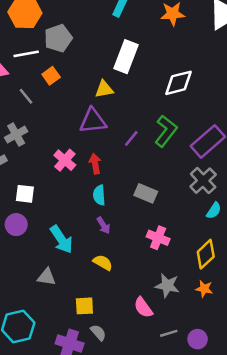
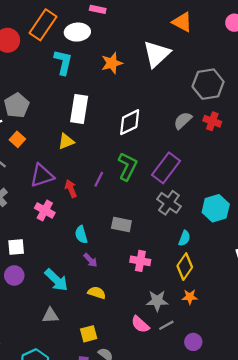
purple triangle: (93, 121) -> (42, 175), moved
red arrow: (95, 164) -> (71, 189), moved
cyan semicircle: (214, 211) -> (184, 238), moved
gray line: (169, 333) -> (166, 325), moved

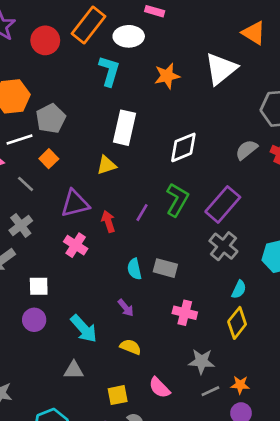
cyan semicircle: (81, 235) -> (134, 269), moved
orange star: (190, 297) -> (240, 385), moved
pink semicircle: (140, 324) -> (159, 388), moved

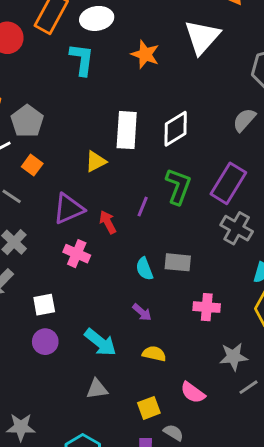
orange star: (167, 76) -> (145, 54), turned -30
white rectangle: (125, 128) -> (127, 130), moved

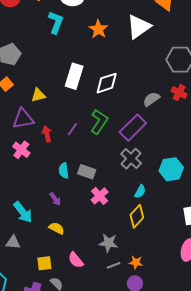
gray semicircle: (244, 120) -> (151, 99), moved
yellow triangle: (96, 161) -> (38, 95), moved
pink cross: (207, 307) -> (100, 196), moved, turned 30

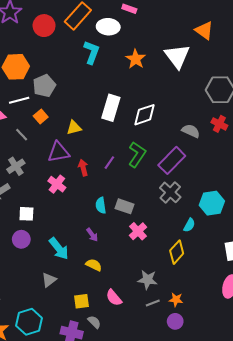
white triangle: (139, 27) -> (177, 56), turned -32
gray semicircle: (151, 99) -> (191, 131), turned 60
cyan semicircle: (140, 191) -> (189, 225), moved
gray triangle: (13, 242) -> (49, 280), turned -42

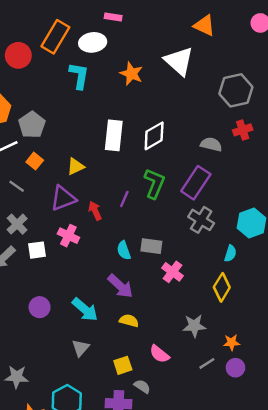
red cross: (219, 124) -> (243, 130), turned -35
white square: (26, 214) -> (37, 250), moved
purple arrow: (92, 235) -> (120, 286), size x1.6
gray line: (153, 303) -> (207, 363), moved

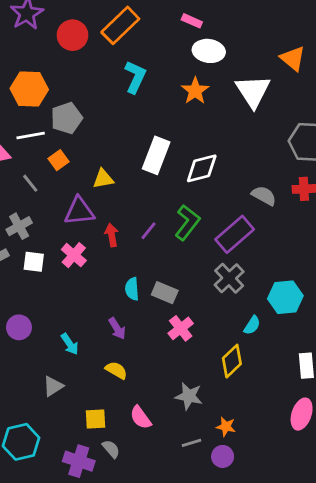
white ellipse: (93, 42) -> (209, 51), moved
purple arrow: (120, 286) -> (117, 328), size x0.7
cyan arrow: (85, 310) -> (70, 344), size x0.7

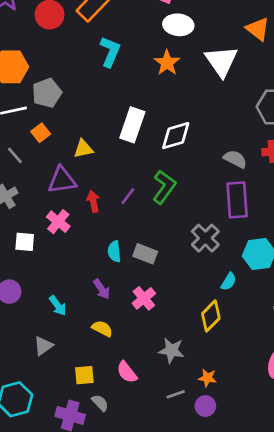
purple rectangle: (235, 234) -> (237, 200), moved, turned -51
white square: (34, 262) -> (25, 242), moved
pink cross: (181, 328) -> (144, 298), moved

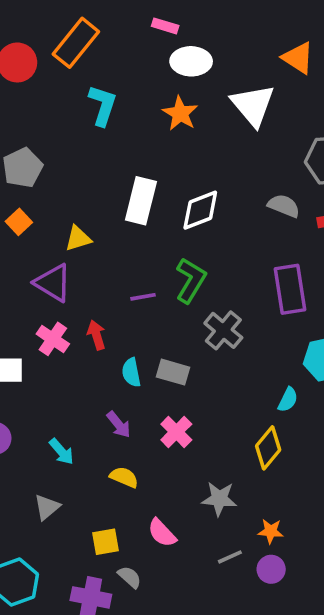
gray semicircle: (235, 159) -> (284, 206), moved
purple triangle: (62, 180) -> (53, 283), turned 44
purple line: (128, 196) -> (143, 297), turned 48
red arrow: (93, 201) -> (96, 335), moved
gray cross: (205, 238) -> (223, 330), moved

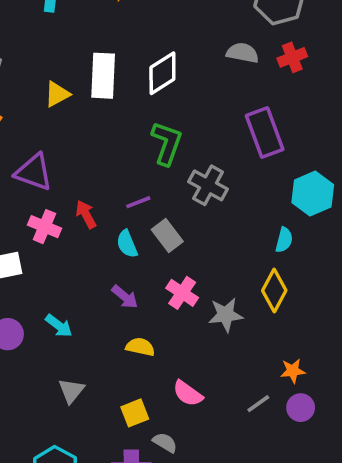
yellow triangle: (78, 238) -> (57, 94), moved
purple line: (143, 297) -> (138, 202), moved
gray rectangle: (173, 372) -> (167, 235), turned 48
cyan arrow: (62, 452) -> (59, 326), moved
gray star: (219, 499) -> (226, 315), moved

